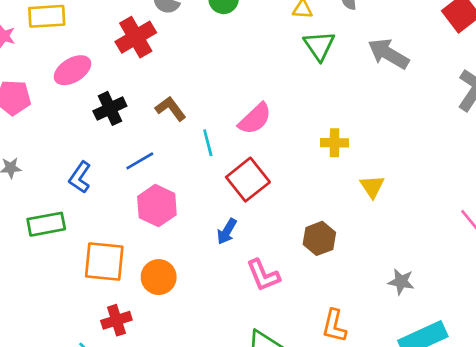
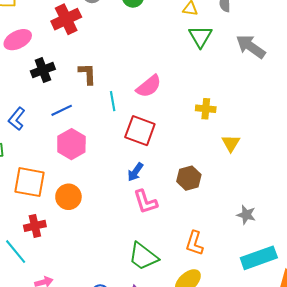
brown L-shape: (171, 109) -> (87, 74), turned 30
red square: (248, 180) -> (140, 131), turned -36
blue arrow: (227, 231) -> (135, 172), moved

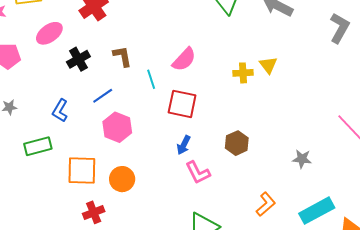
yellow triangle: (231, 143) -> (268, 65), moved
gray star: (246, 215) -> (302, 159), moved
orange L-shape: (194, 243) -> (266, 204), moved, turned -140

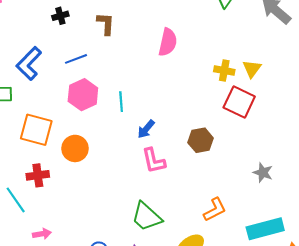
black cross: (78, 59) -> (60, 16), size x0.7
pink semicircle: (184, 59) -> (168, 42), turned -44
cyan line: (151, 79) -> (121, 102), moved
red square: (182, 104) -> (239, 102), moved
blue L-shape: (60, 111) -> (29, 63), size x1.4

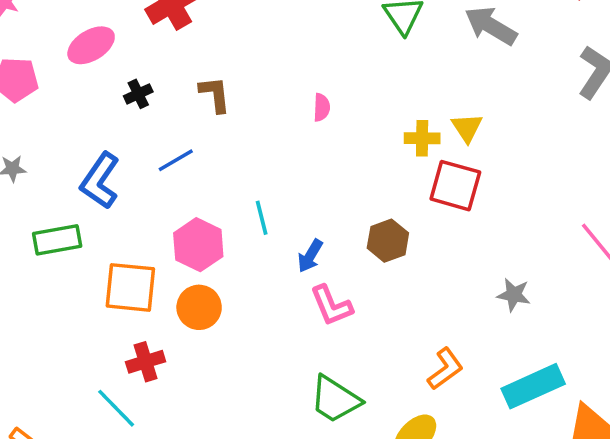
pink semicircle: (168, 42) -> (322, 107), size x0.6
pink hexagon: (83, 95) -> (198, 245), moved
brown hexagon: (201, 140) -> (388, 241), moved

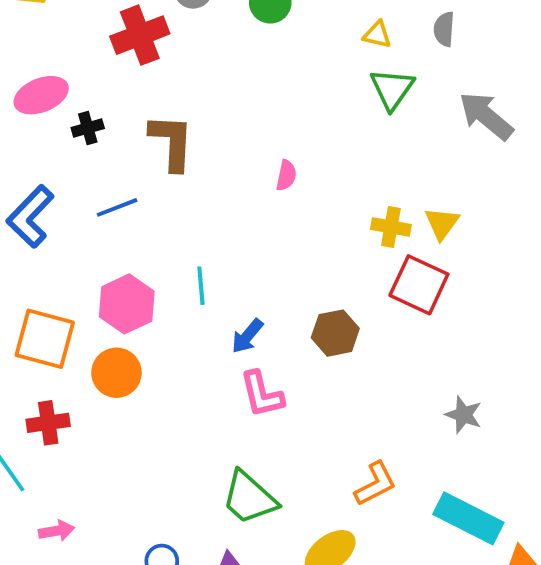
pink ellipse: (91, 45) -> (41, 95), moved
brown L-shape: (215, 94) -> (172, 142), size x1.4
cyan rectangle: (533, 386) -> (468, 518), turned 42

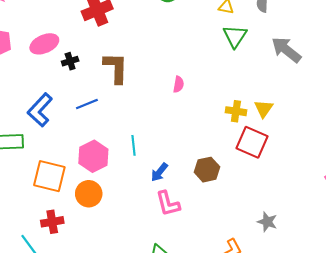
gray star: (464, 415) -> (267, 222), moved

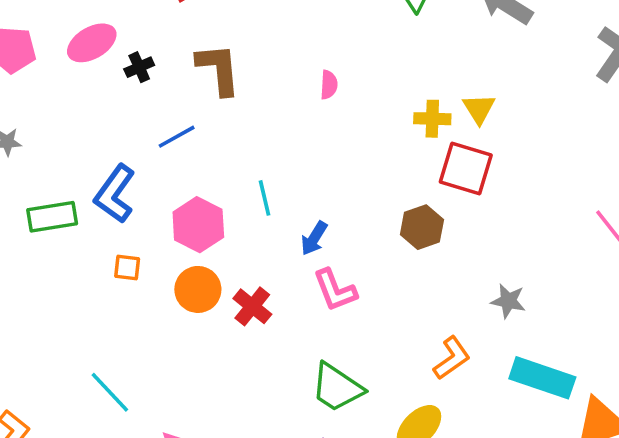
blue L-shape: (40, 110) -> (115, 194), moved
brown hexagon: (207, 170) -> (422, 227), moved
orange square: (49, 176) -> (127, 268), size x0.5
red cross: (52, 222) -> (252, 306), moved, turned -35

